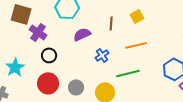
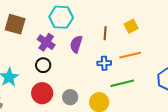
purple cross: (38, 32) -> (46, 42), moved
purple semicircle: (82, 34) -> (76, 44), turned -48
blue cross: (102, 55) -> (104, 63), moved, turned 32

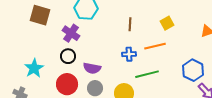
yellow square: (131, 26) -> (167, 23), moved
purple semicircle: (76, 44) -> (92, 68), moved, turned -96

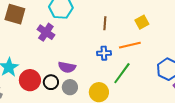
black circle: (68, 56) -> (51, 82), moved
green line: (147, 74) -> (122, 73), turned -40
red circle: (67, 84) -> (30, 80), moved

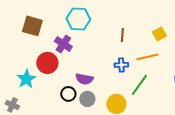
red circle: (30, 80) -> (47, 63), moved

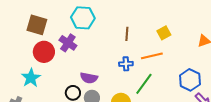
red circle: (47, 63) -> (44, 52), moved

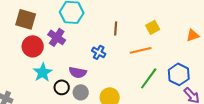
blue cross: (126, 64) -> (99, 52), moved, turned 32
cyan star: (31, 78) -> (43, 72), moved
green line: (144, 84) -> (149, 78), moved

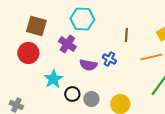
red circle: (33, 46) -> (28, 53), moved
purple semicircle: (78, 72) -> (88, 65), moved

